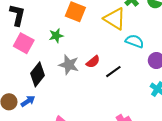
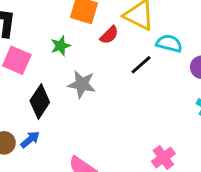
red semicircle: (93, 62) -> (109, 35), moved
black line: (113, 72) -> (141, 65), moved

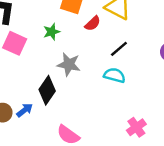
cyan semicircle: (169, 43) -> (115, 75), moved
black diamond: (40, 101) -> (47, 90), moved

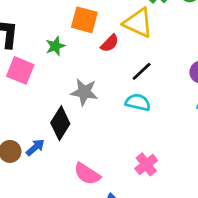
green star: (52, 32) -> (55, 46), moved
pink cross: (136, 127) -> (146, 164), moved

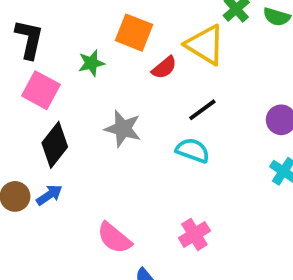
black diamond: (60, 123) -> (55, 145), moved

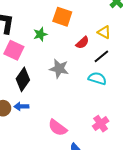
yellow triangle: (205, 45) -> (104, 32), moved, size x0.6
red semicircle: (164, 68) -> (82, 43), moved
blue arrow: (49, 195) -> (21, 106), turned -144

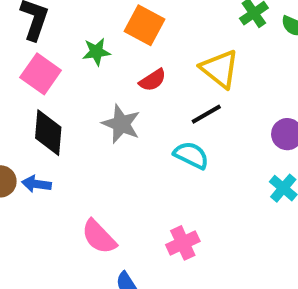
yellow triangle: (104, 32) -> (220, 69), size x1.5
red semicircle: (82, 43) -> (153, 80), moved
black diamond: (23, 79) -> (48, 133), turned -40

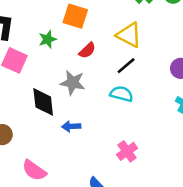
black diamond: (48, 133) -> (43, 102), moved
blue arrow: (36, 184) -> (71, 126), moved
pink semicircle: (99, 237) -> (34, 170), moved

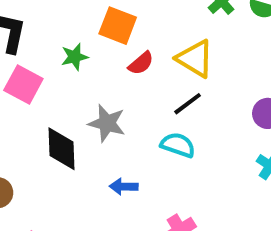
red semicircle: (87, 50) -> (141, 63), moved
blue arrow: (71, 126) -> (124, 187), moved

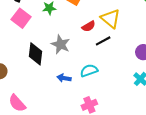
red semicircle: (141, 63) -> (89, 26), moved
cyan semicircle: (178, 145) -> (89, 71), moved, turned -48

